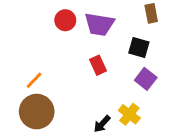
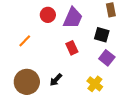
purple trapezoid: (99, 24) -> (73, 18), turned -75
orange line: (34, 80) -> (25, 41), moved
black arrow: (102, 124) -> (56, 80), moved

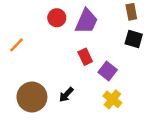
black square: (102, 35) -> (134, 39), moved
orange line: (25, 41) -> (17, 45), moved
purple square: (107, 58) -> (108, 71), moved

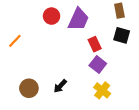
red rectangle: (85, 57) -> (95, 44), moved
brown circle: (32, 97) -> (29, 88), size x0.7

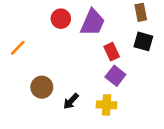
brown circle: (29, 88) -> (42, 87), moved
yellow cross: (102, 90) -> (107, 105), moved, turned -35

